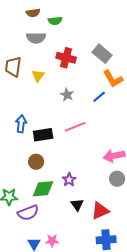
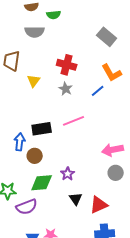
gray rectangle: (102, 54) -> (107, 37), moved
red cross: (66, 58) -> (67, 65), moved
yellow triangle: (38, 76) -> (34, 81), moved
blue arrow: (21, 124) -> (20, 142), moved

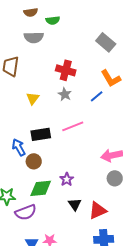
yellow triangle: (34, 81) -> (33, 98), moved
blue arrow: (20, 142) -> (19, 147), turned -36

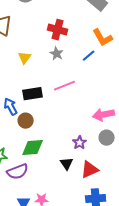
purple star: (67, 179) -> (80, 143), moved

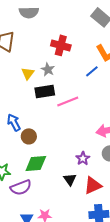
gray star: (57, 54) -> (48, 69), moved
black rectangle: (33, 94) -> (45, 91), moved

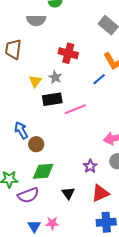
black triangle: (70, 179) -> (68, 193), moved

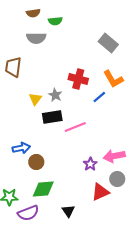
red cross: (68, 53) -> (78, 79), moved
blue arrow: (21, 130) -> (21, 148), turned 108
purple star: (90, 166) -> (90, 164), moved
red triangle: (100, 193) -> (100, 192), moved

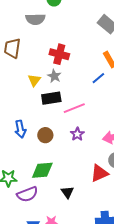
red cross: (78, 79) -> (59, 54), moved
blue arrow: (21, 148) -> (20, 129), turned 90
brown circle: (36, 162) -> (45, 135), moved
purple star: (90, 164) -> (77, 134), moved

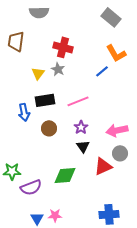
black rectangle: (51, 98) -> (45, 100), moved
blue arrow: (20, 129) -> (24, 112), moved
green diamond: (42, 170) -> (65, 175), moved
black triangle: (67, 192) -> (83, 146), moved

